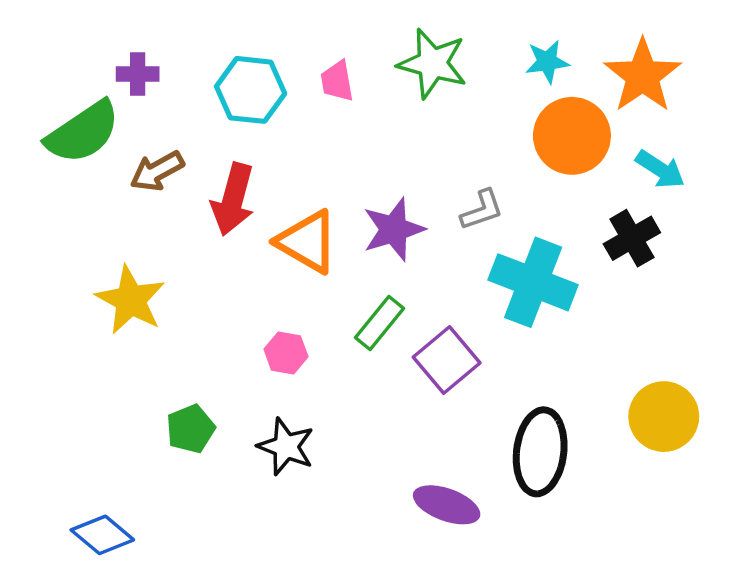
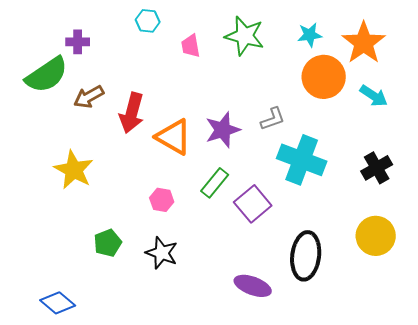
cyan hexagon: (251, 90) -> (148, 21), moved, size x0.6
black cross: (632, 238) -> (377, 168), moved

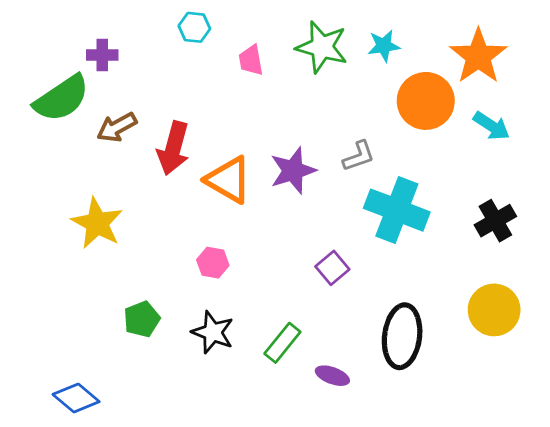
cyan star: (310, 35) -> (384, 46), moved
green rectangle: (215, 183) -> (282, 343), moved
purple square: (253, 204) -> (332, 268), size x0.7
purple ellipse: (253, 286) -> (332, 376), size x0.7

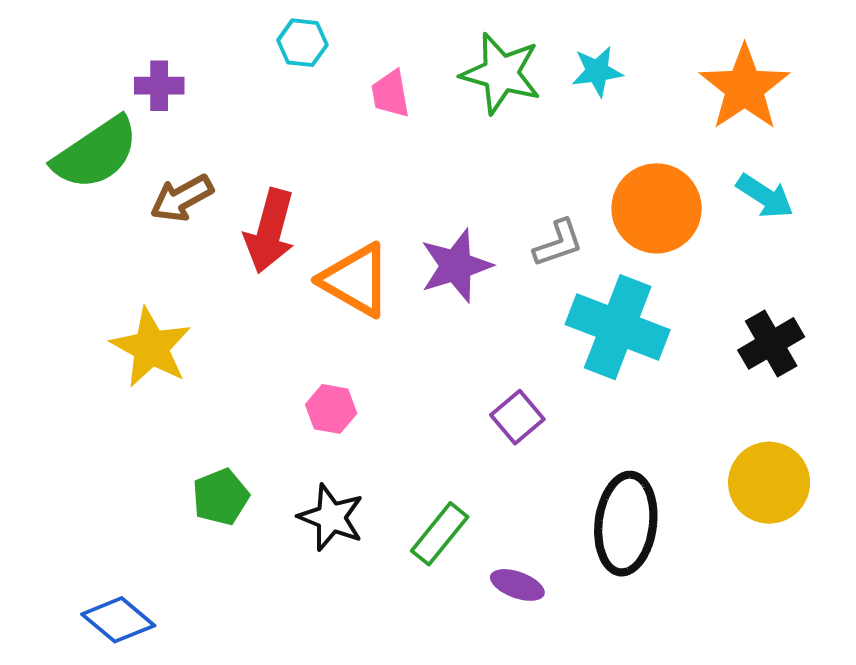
orange circle: (426, 101) -> (657, 208), moved

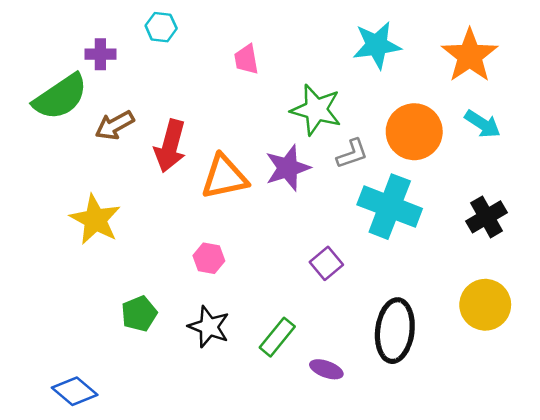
cyan hexagon: (302, 43) -> (161, 27), moved
cyan star: (597, 71) -> (377, 45), size x1.5
green star: (501, 73) -> (316, 110), moved
orange triangle: (356, 280) -> (224, 177), turned -42

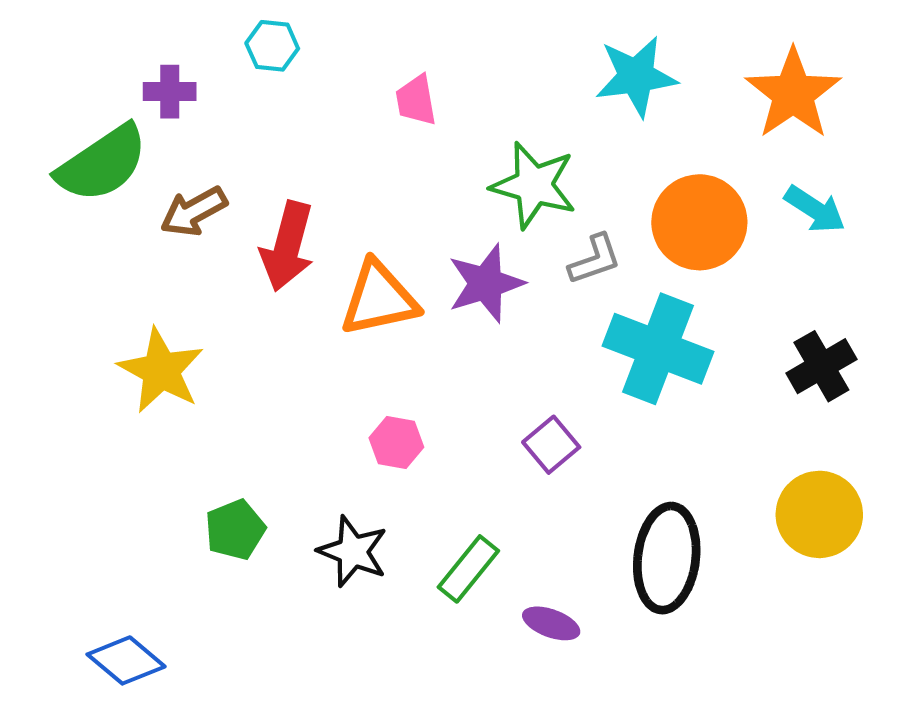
pink hexagon: (209, 258) -> (396, 442), moved

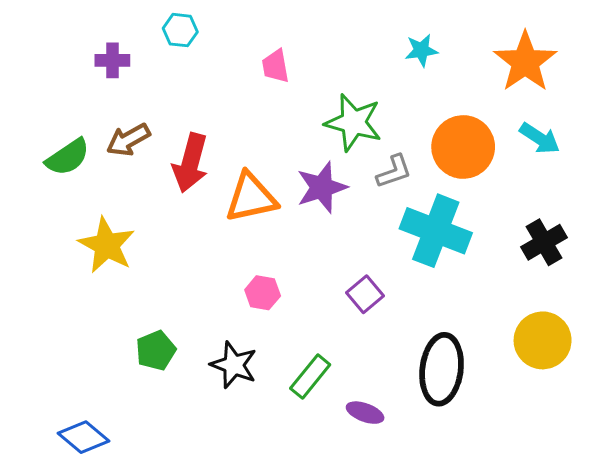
cyan star: (636, 76) -> (421, 50), size x0.6
green semicircle: (102, 163) -> (68, 157), moved, size x0.7

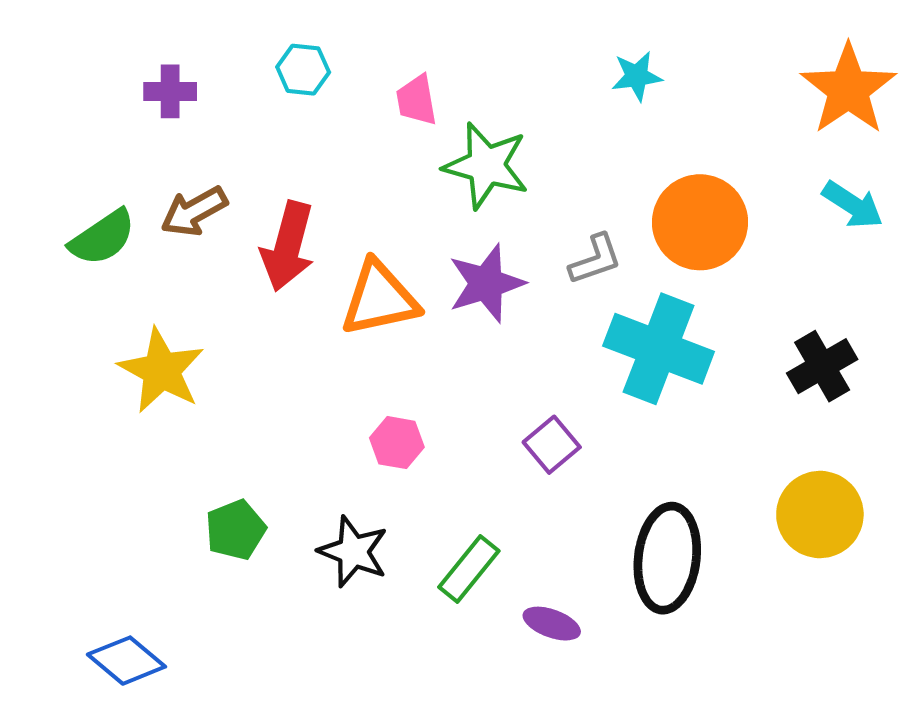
cyan hexagon: (180, 30) -> (303, 70), moved
orange star: (525, 62) -> (848, 89), moved
green star: (353, 122) -> (486, 166), moved
cyan arrow: (540, 138) -> (853, 205), moved

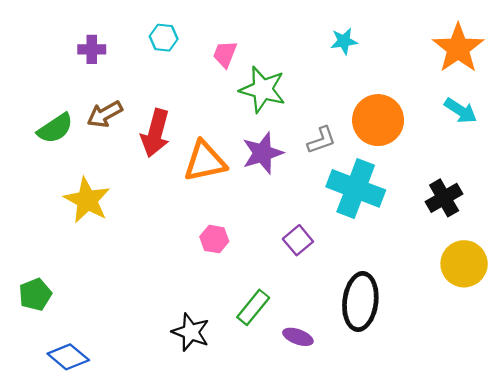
pink trapezoid: (417, 100) -> (225, 54), turned 32
yellow circle: (820, 514) -> (464, 264), moved
green pentagon: (236, 530) -> (35, 294), moved
black star: (353, 552) -> (191, 332), moved

